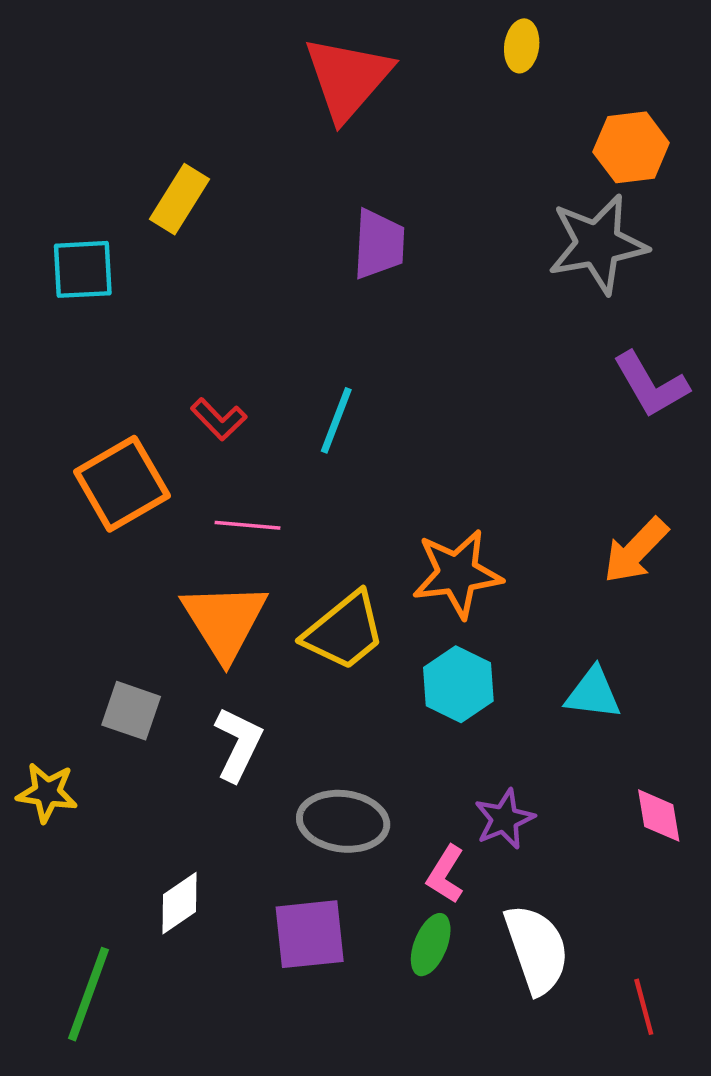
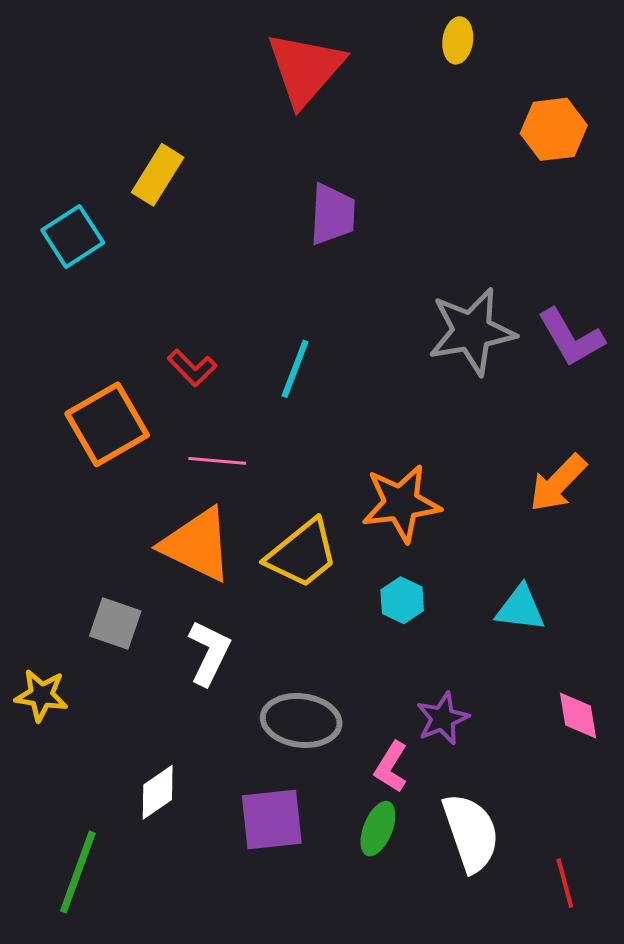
gray star: (598, 244) -> (472, 331), moved
cyan square: (83, 269) -> (73, 236), turned -30
orange triangle: (224, 621) -> (197, 545), turned -32
cyan hexagon: (458, 684) -> (402, 600), size x0.7

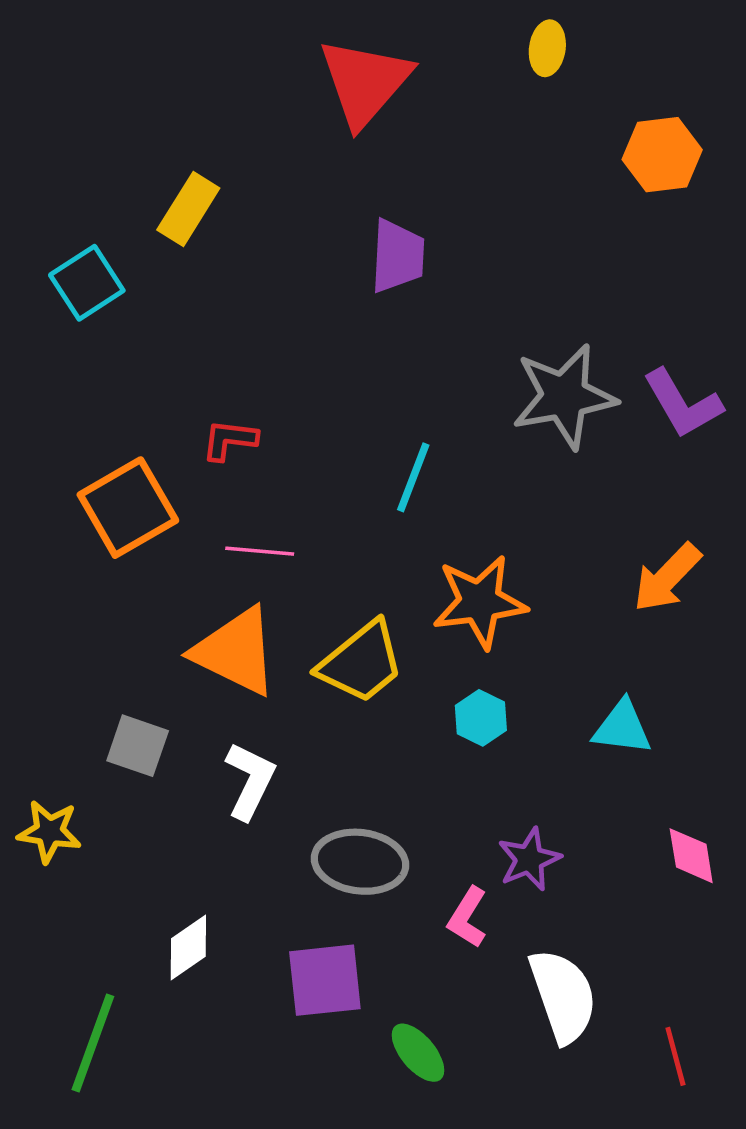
red L-shape: (192, 368) -> (229, 440), turned 141
cyan line: (295, 369) -> (413, 477), moved
green ellipse: (378, 829) -> (418, 1053), moved, turned -62

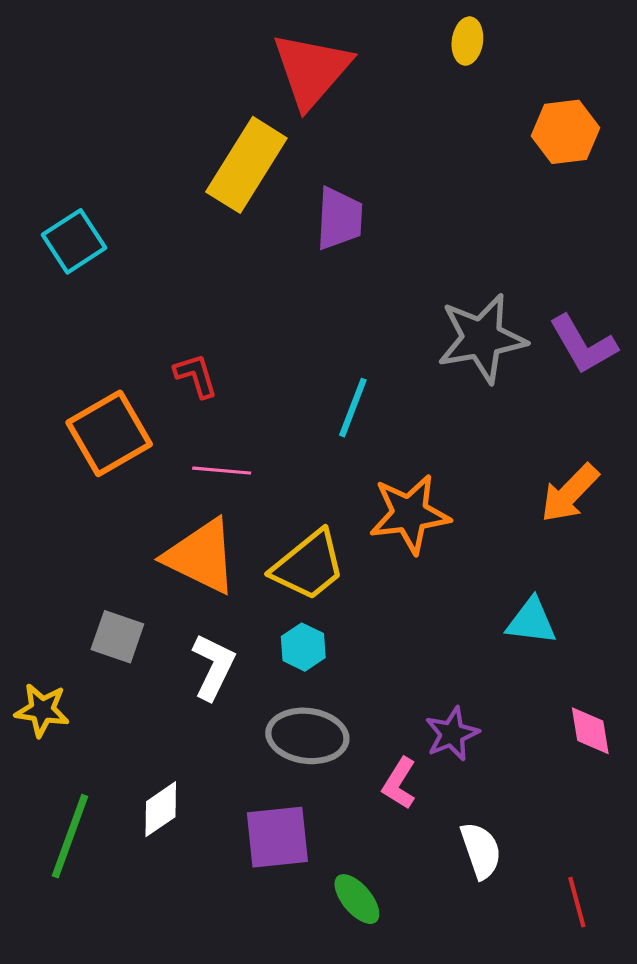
yellow rectangle: (188, 209) -> (246, 165), moved, size x1.5
red L-shape: (229, 440) -> (196, 376), turned 66
cyan hexagon: (481, 718) -> (303, 647), moved
white semicircle: (563, 996) -> (481, 850), size x0.7
green line: (93, 1043) -> (70, 836), moved

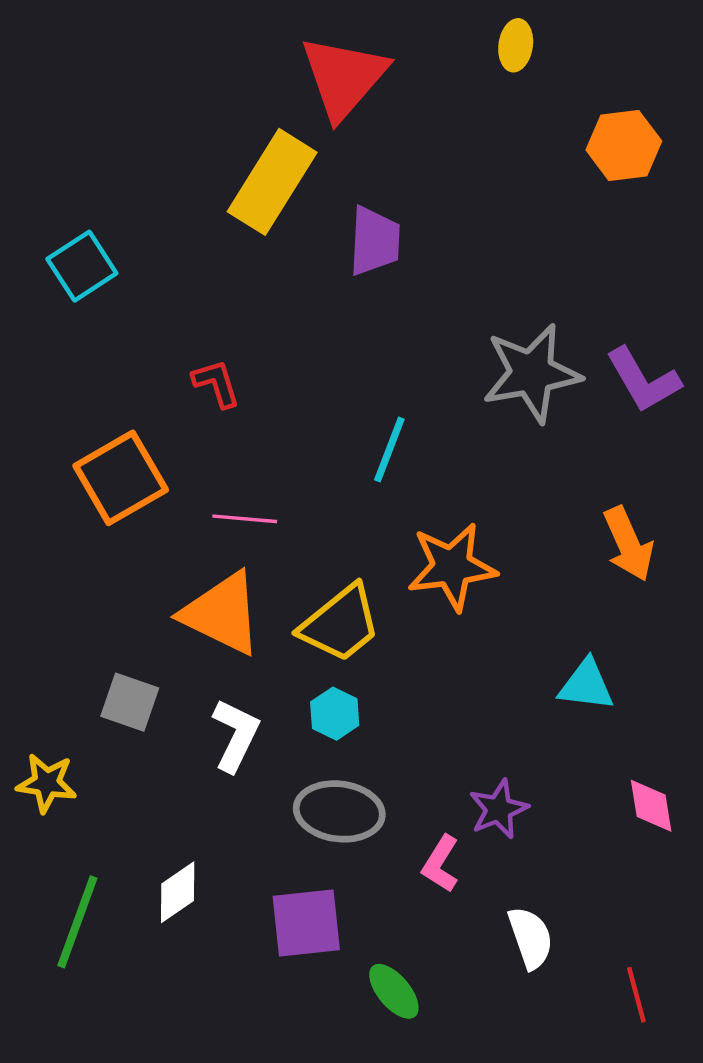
red L-shape: (196, 376) -> (216, 383), moved
orange arrow: (570, 493) -> (628, 544), turned -68

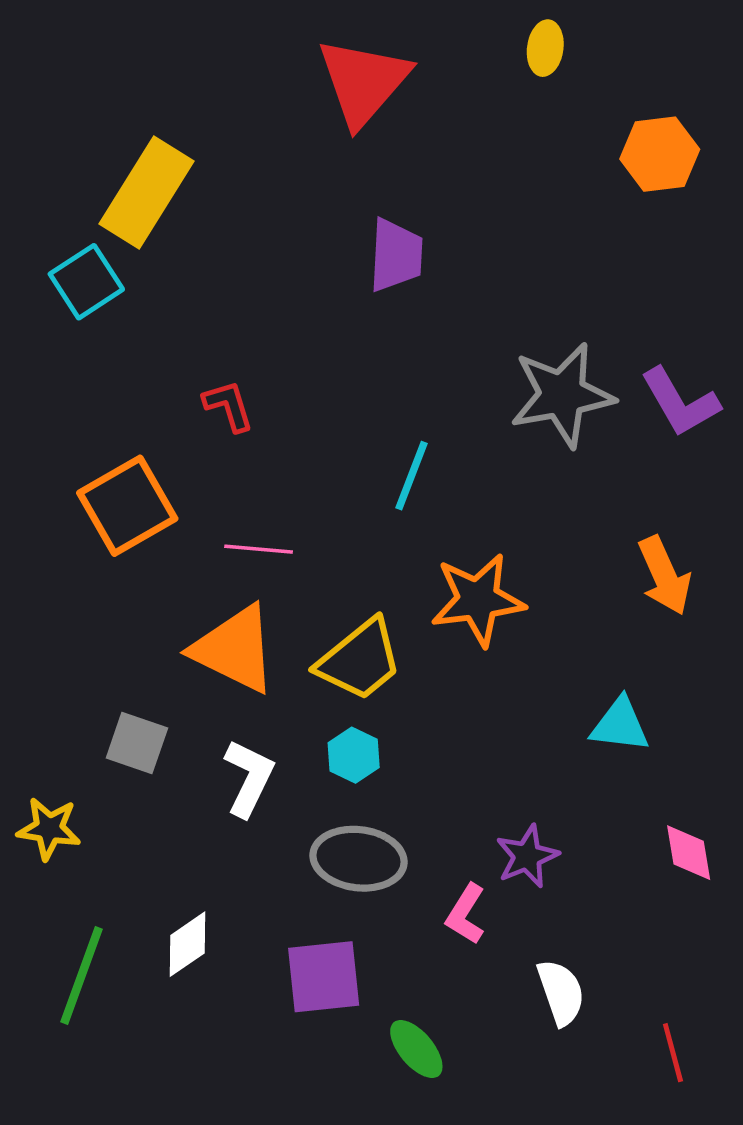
yellow rectangle: (272, 182) -> (147, 193), moved

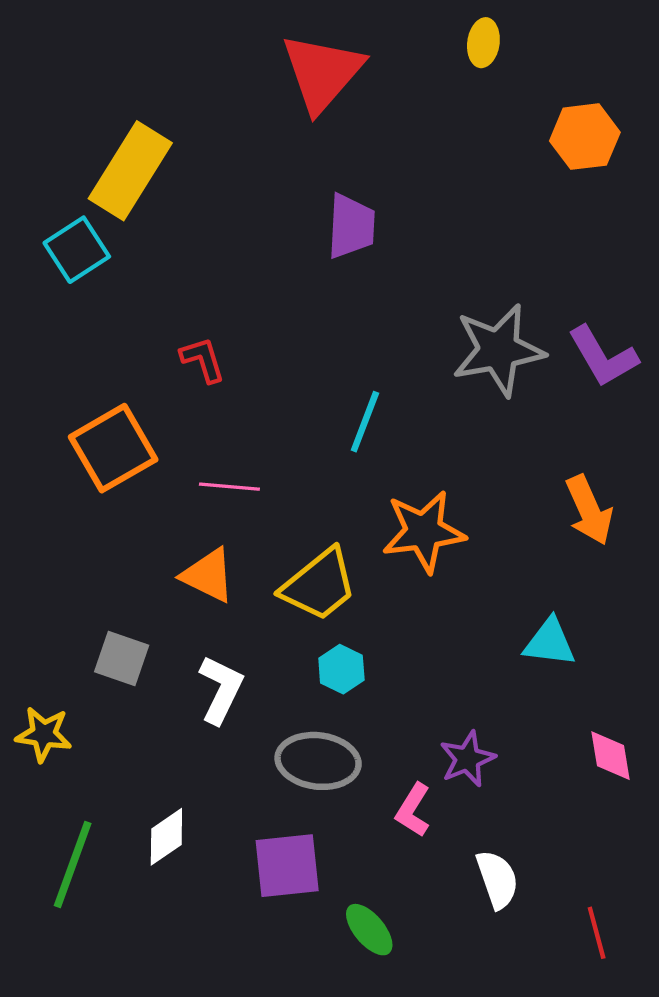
orange triangle: (234, 649) -> (208, 575), size x0.7
cyan hexagon: (354, 755) -> (341, 669), moved

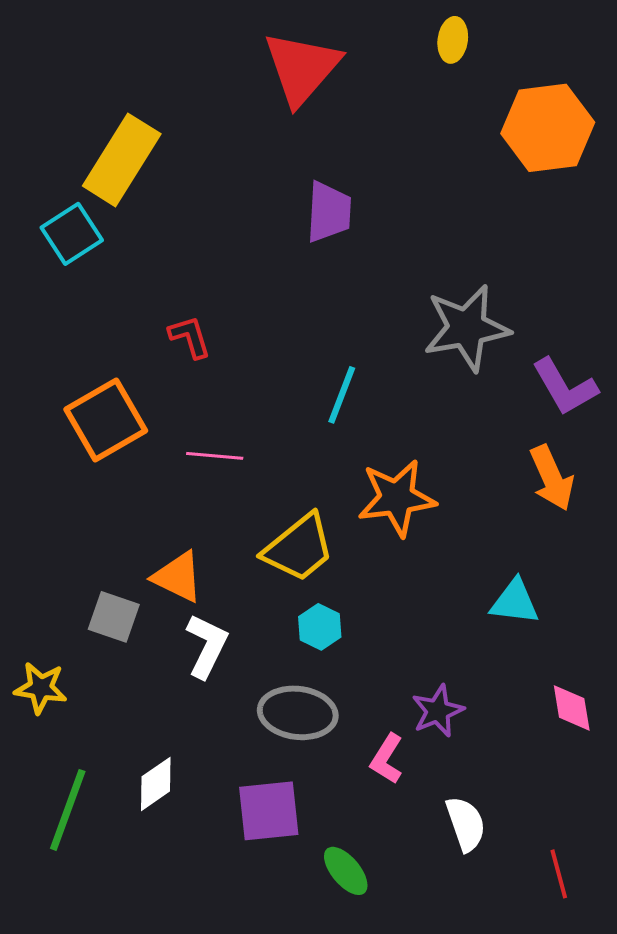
orange hexagon: (585, 137) -> (548, 128), size x1.4
purple L-shape: (603, 356) -> (565, 387), moved
orange triangle: (208, 575) -> (178, 577), moved

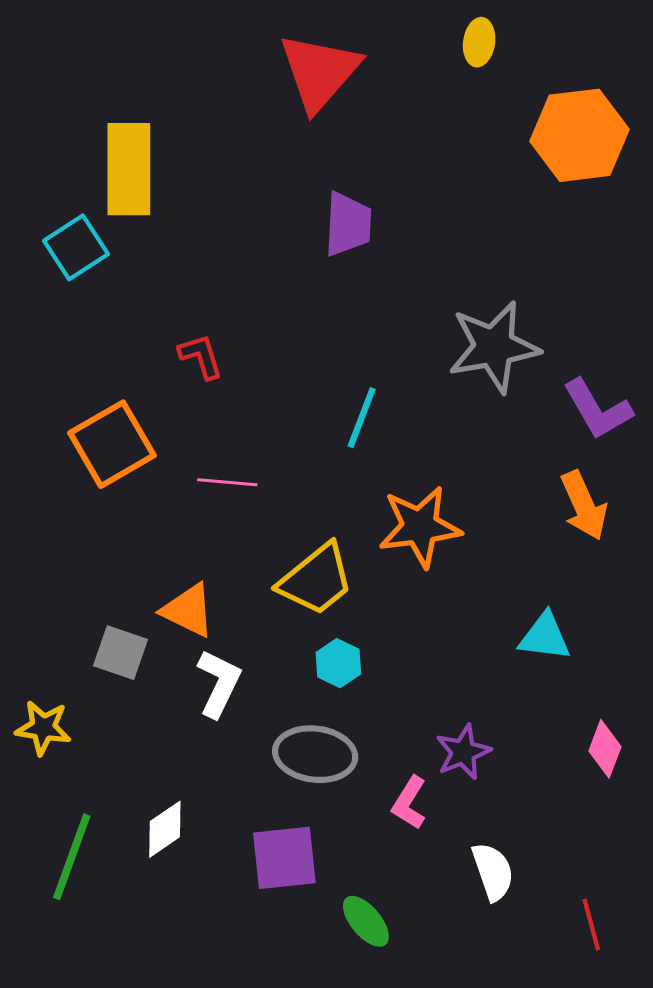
yellow rectangle: (122, 160) -> (129, 169), turned -32
pink diamond: (572, 708) -> (605, 749), turned 30

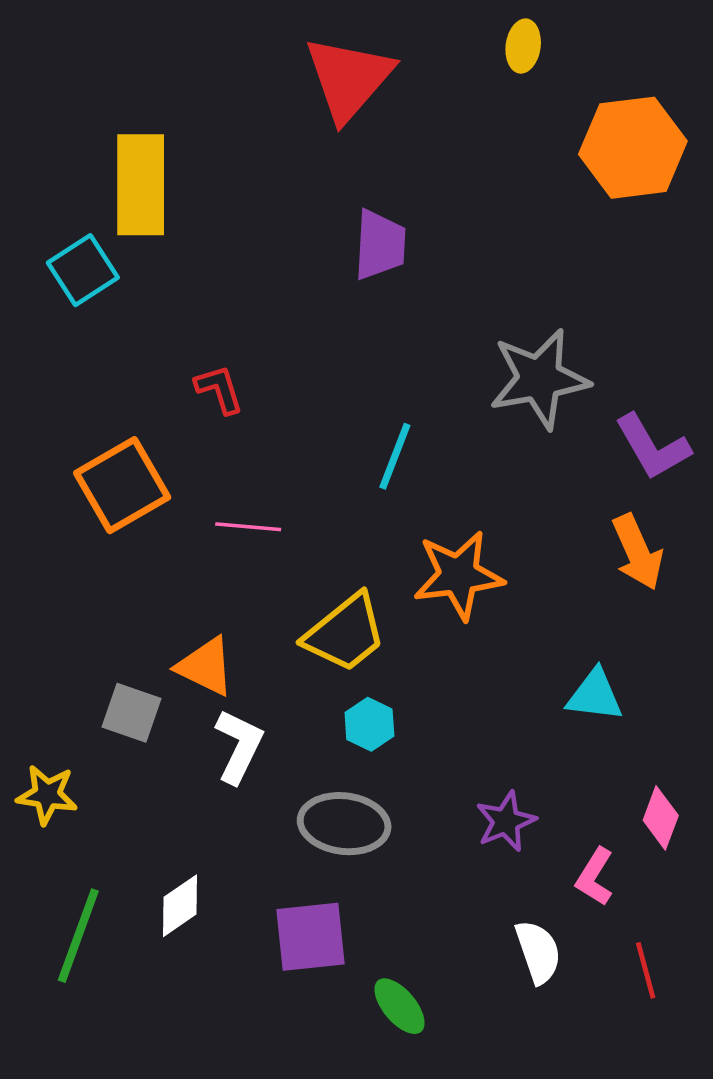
pink L-shape: (409, 803) -> (595, 877), moved
red line: (591, 924) -> (646, 970), moved

